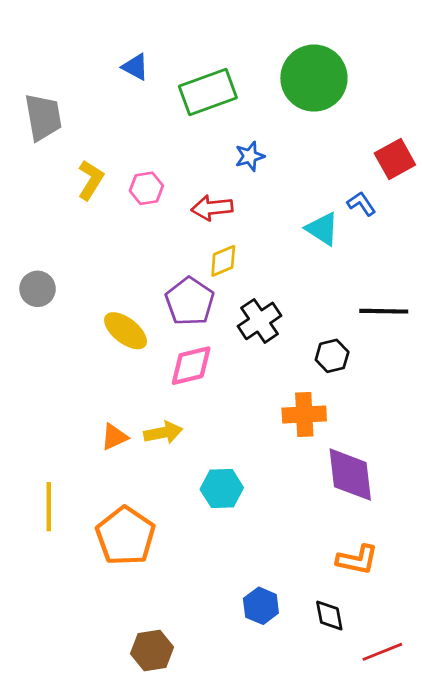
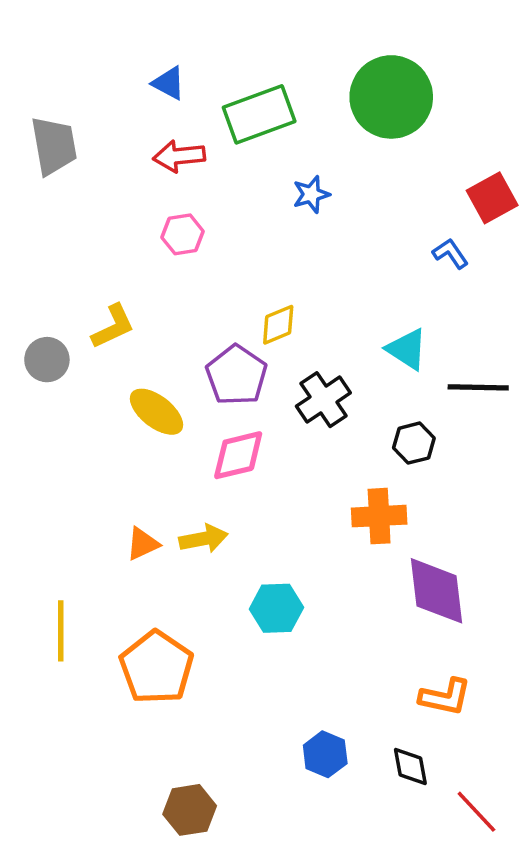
yellow L-shape: (91, 180) -> (113, 327), moved, turned 33
red arrow: (212, 208) -> (179, 156), moved
cyan triangle: (322, 229) -> (407, 349), moved
red line: (382, 652) -> (476, 812), turned 69

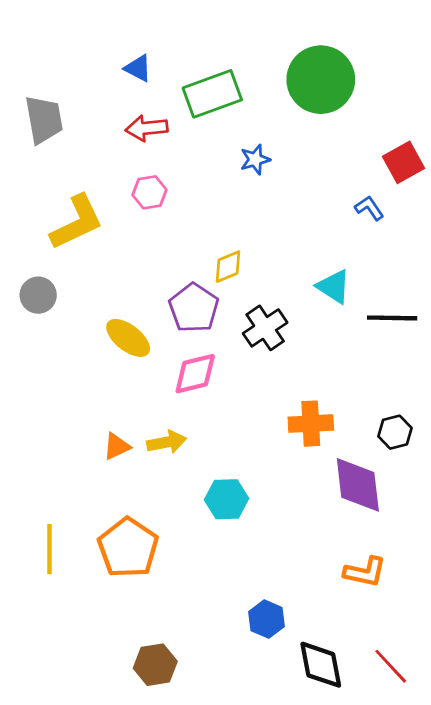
yellow L-shape: (113, 327) -> (77, 222), moved, size x1.5
black hexagon: (414, 443) -> (395, 432), moved
yellow line: (61, 631) -> (50, 549), moved
black diamond: (410, 766) -> (321, 665), moved, size x1.5

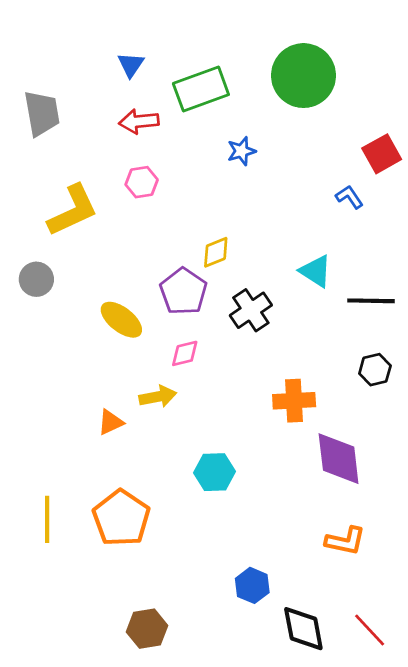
blue triangle: (138, 68) -> (131, 65), turned 36
pink diamond: (195, 374) -> (185, 353), size x0.7
black hexagon: (395, 432) -> (375, 370), moved
yellow arrow: (167, 442) -> (158, 397), moved

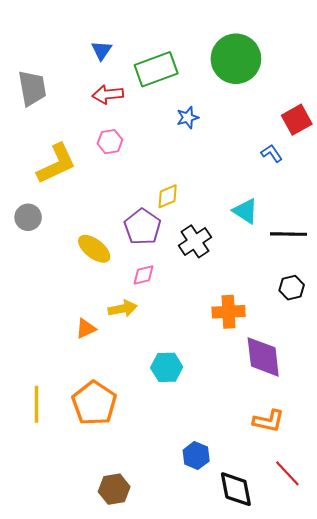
red line: (370, 630) -> (287, 473), moved

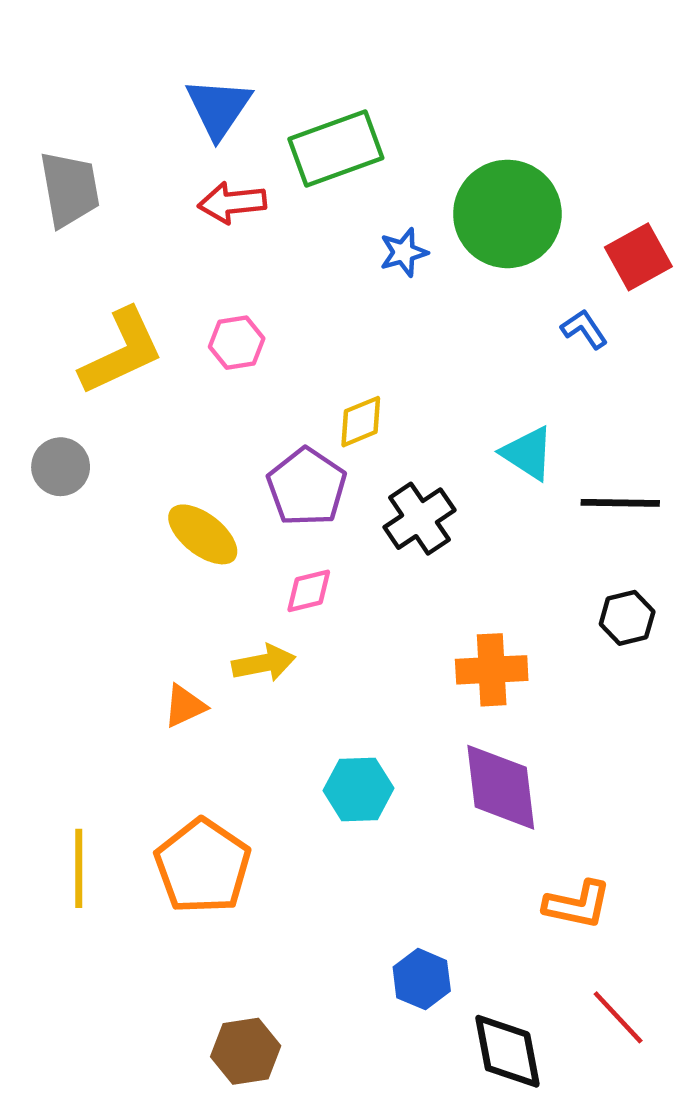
blue triangle: (102, 50) -> (219, 108), size x1.5
green circle: (236, 59) -> (507, 214), moved
pink hexagon: (110, 142) -> (237, 343), moved
purple diamond: (263, 357) -> (501, 787), moved

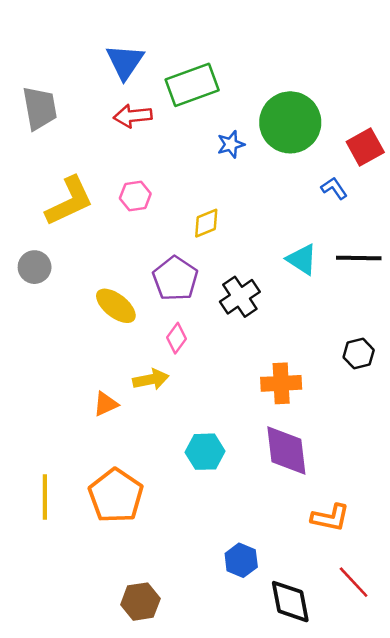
yellow diamond: (361, 422) -> (206, 223), moved
black line: (620, 503) -> (359, 258), moved
pink diamond: (309, 591) -> (177, 338), turned -40

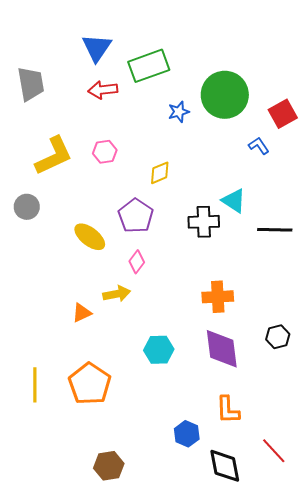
black line: (359, 258) -> (275, 230), moved
black cross: (240, 297) -> (204, 222), moved, turned 32
black hexagon: (359, 354) -> (278, 337), moved
orange L-shape: (330, 518) -> (228, 410), moved, turned 76

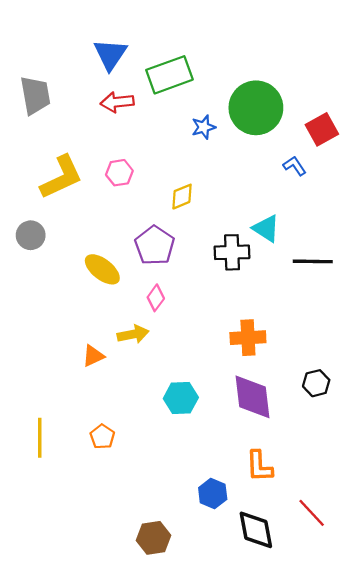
orange pentagon: (90, 384) -> (102, 437), size x0.5
brown hexagon: (109, 466) -> (154, 538), moved

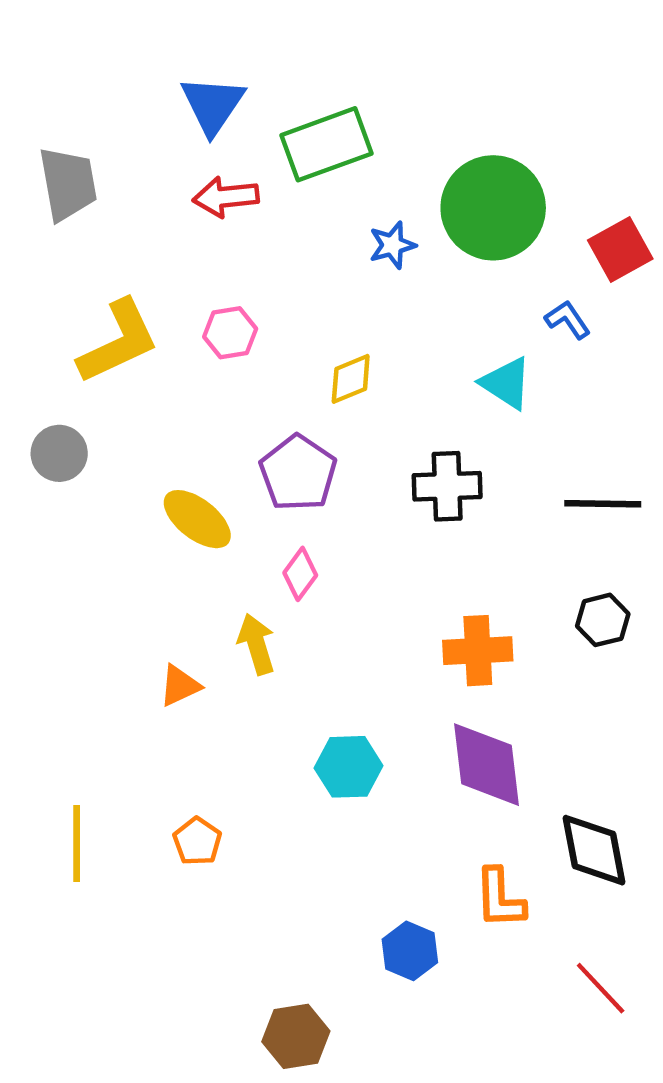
cyan triangle: (266, 228) -> (506, 383), moved
yellow arrow: (133, 334) -> (256, 644), turned -96
black hexagon: (316, 383) -> (603, 620), moved
black diamond: (256, 530) -> (594, 850), moved

